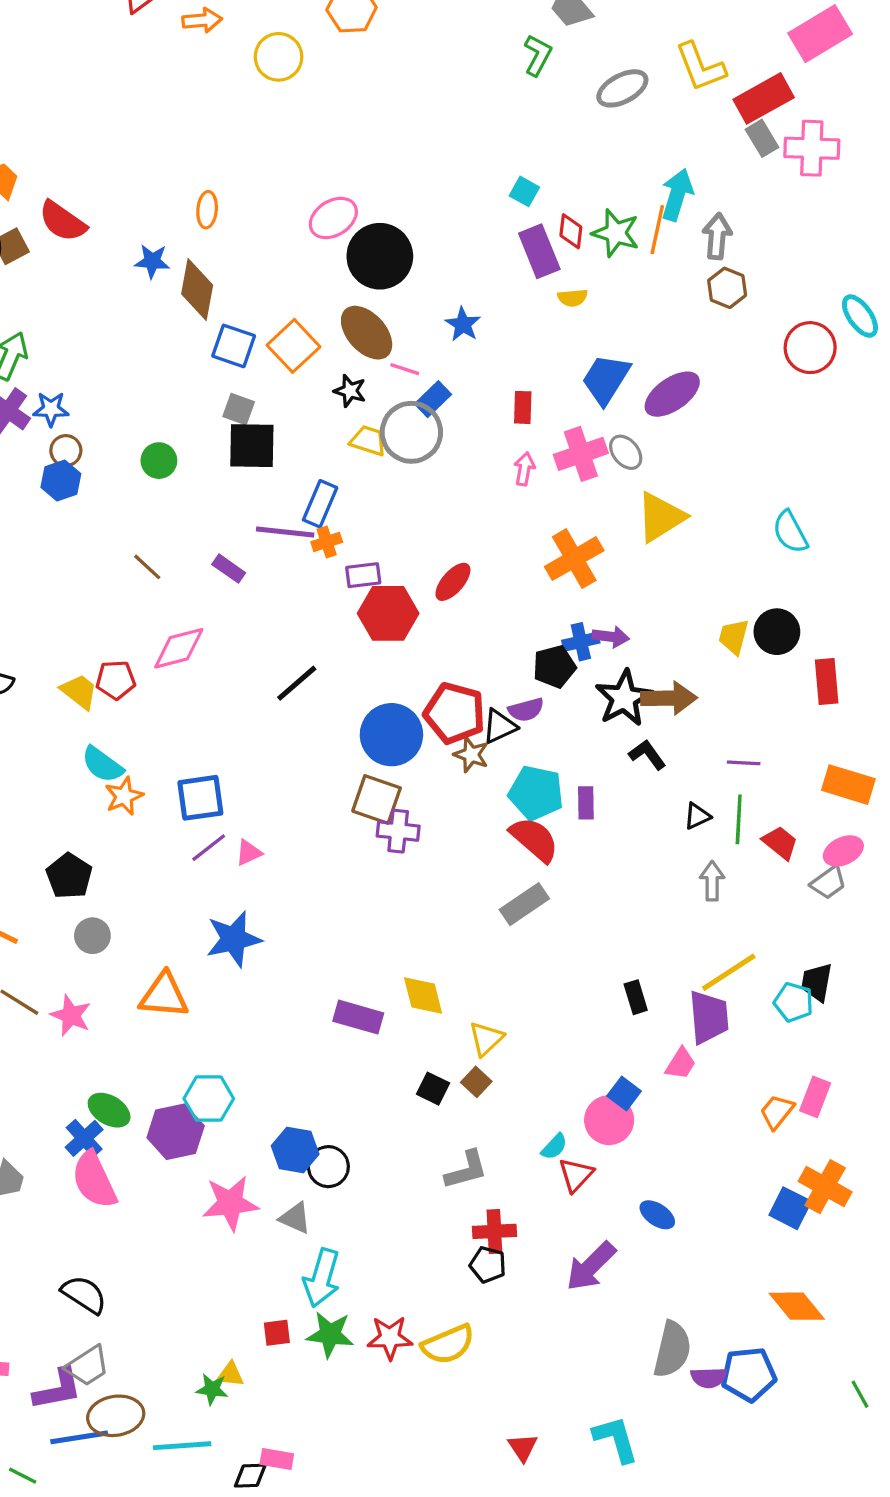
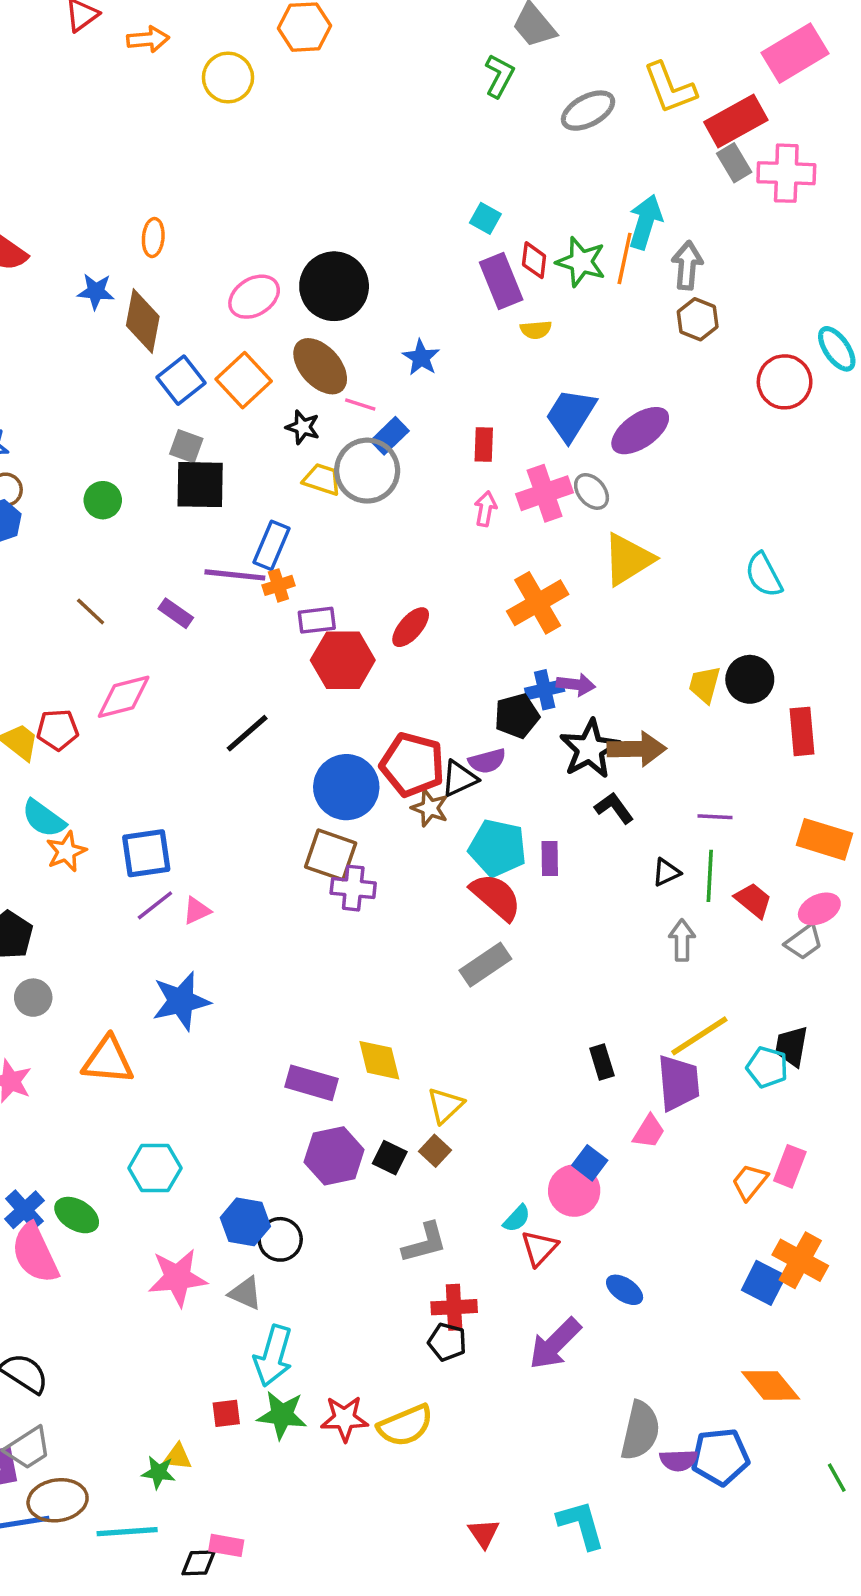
pink ellipse: (333, 218) -> (254, 297), moved
blue square: (234, 346) -> (181, 380), turned 33
green ellipse: (109, 1110) -> (77, 1215), moved
purple hexagon: (176, 1132) -> (334, 1156), moved

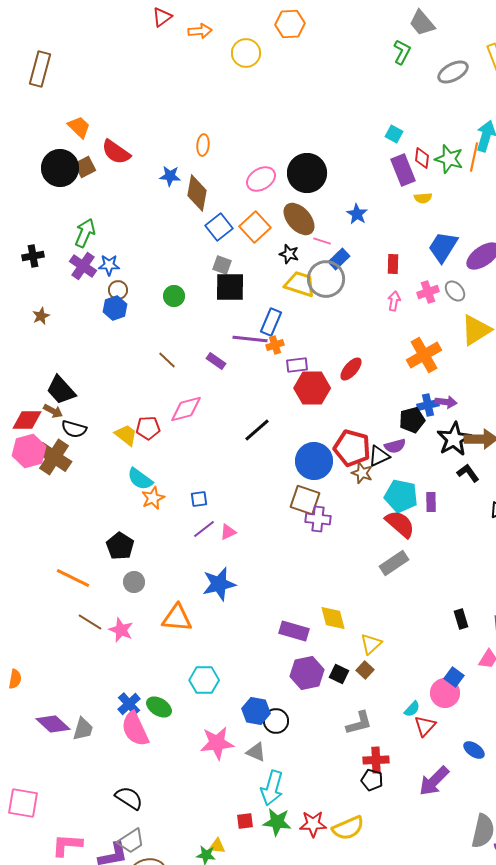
yellow trapezoid: (322, 479) -> (300, 284), size x1.4
pink cross: (545, 493) -> (428, 292), size x0.7
blue square: (146, 853) -> (199, 499), size x0.6

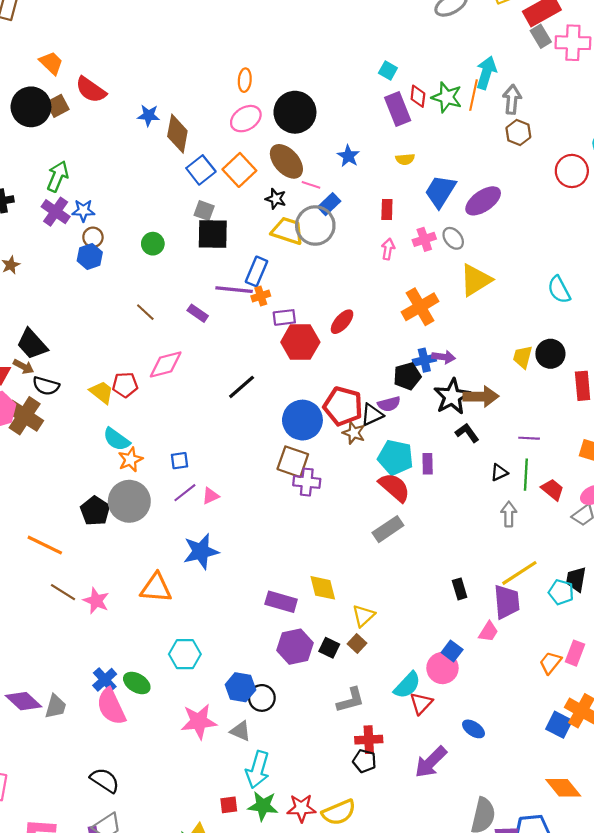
orange ellipse: (203, 145) -> (245, 80), moved
yellow semicircle: (423, 198) -> (405, 159), moved
gray circle: (134, 582) -> (129, 501), moved, size x1.8
cyan semicircle: (412, 709) -> (407, 685), size x1.6

